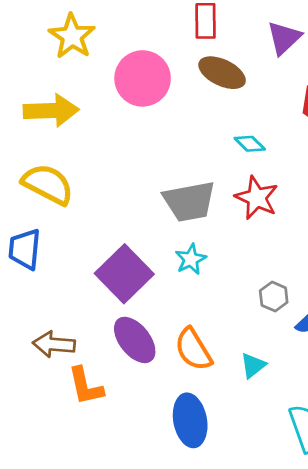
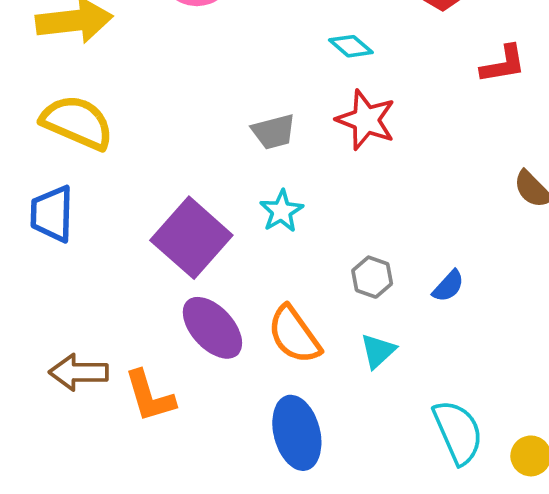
gray trapezoid: (189, 201) -> (274, 132), size x0.6
gray hexagon: (274, 297) -> (372, 277), moved
brown arrow: (54, 344) -> (79, 372), moved

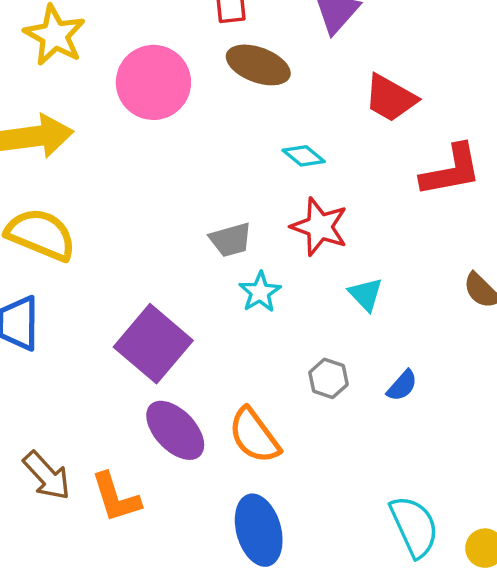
red L-shape: (503, 64) -> (451, 170), size x1.4
cyan star: (281, 211) -> (260, 292), moved
cyan triangle: (378, 351) -> (366, 294), moved, turned -30
brown arrow: (79, 372) -> (47, 476), turned -132

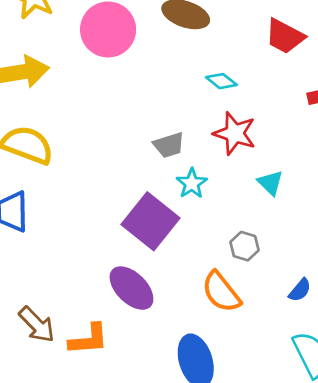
purple square: (153, 344) -> (150, 221), moved
blue semicircle: (402, 386) -> (300, 290), moved
orange semicircle: (254, 436) -> (221, 292), moved
orange L-shape: (116, 498) -> (89, 339), turned -75

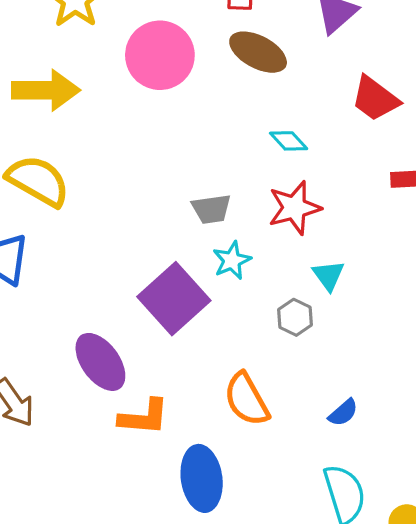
red star: (235, 133) -> (294, 208), turned 30
gray hexagon: (244, 246) -> (295, 317), moved
purple ellipse: (131, 288) -> (100, 362), moved
orange L-shape: (89, 339) -> (144, 417), moved

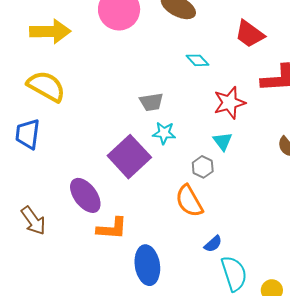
red star: (294, 208) -> (229, 103), moved
cyan star: (232, 260) -> (164, 133), turned 30
orange semicircle: (247, 399) -> (189, 201), moved
blue semicircle: (343, 413) -> (213, 244), moved

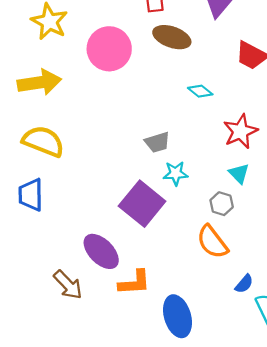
brown arrow: (33, 221) -> (68, 285), moved

